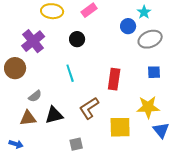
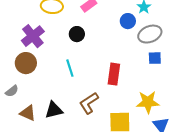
brown circle: (15, 68) -> (26, 63), moved
blue square: (154, 72) -> (155, 58), moved
gray semicircle: (35, 96) -> (12, 91), moved
brown triangle: (28, 118) -> (28, 113), turned 30

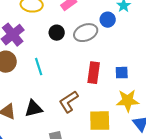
gray ellipse: (150, 34) -> (86, 33), moved
blue square: (155, 58) -> (122, 73), moved
cyan line: (70, 68) -> (39, 67), moved

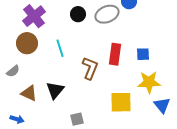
brown L-shape: (69, 102) -> (90, 68), moved, turned 145
black triangle: (34, 109) -> (55, 90), turned -36

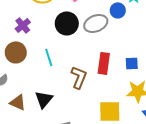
black circle: (78, 14) -> (67, 23), size x1.5
purple cross: (34, 16) -> (23, 25), size x0.7

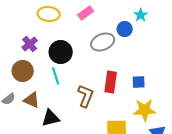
black circle: (67, 23) -> (61, 52), moved
black triangle: (44, 99) -> (51, 118), turned 36
brown triangle: (18, 102) -> (32, 100), moved

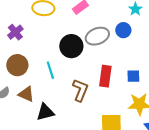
blue circle: (125, 29) -> (123, 30), moved
purple cross: (30, 44) -> (15, 32), moved
black circle: (61, 52) -> (71, 46), moved

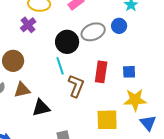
purple cross: (15, 32) -> (28, 25), moved
cyan line: (50, 70) -> (60, 66), moved
brown triangle: (26, 94) -> (22, 90), turned -36

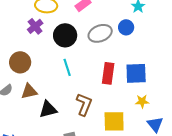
black circle: (67, 42) -> (65, 35), moved
blue square: (129, 72) -> (136, 73), size x1.6
brown L-shape: (76, 86) -> (84, 104), moved
yellow star: (135, 100) -> (142, 101), size x0.6

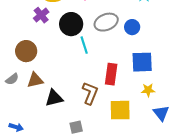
blue circle: (126, 27) -> (132, 27), moved
cyan line: (67, 67) -> (84, 45), moved
red rectangle: (108, 73) -> (111, 74), moved

